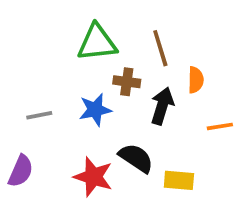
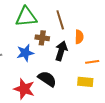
yellow rectangle: (179, 180) -> (85, 82), moved

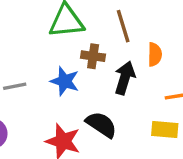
blue star: (25, 53) -> (65, 81), turned 30

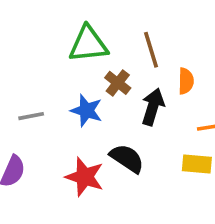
brown cross: (93, 56) -> (118, 83), turned 30

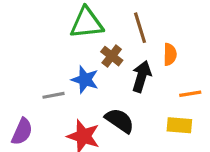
gray line: (31, 116) -> (53, 95), moved

